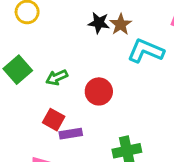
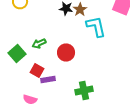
cyan L-shape: (146, 51) -> (96, 26), turned 55
green square: (18, 70) -> (17, 54), moved

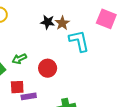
red square: (37, 70) -> (17, 87), turned -32

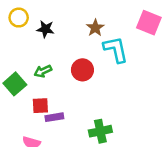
black star: (48, 22) -> (45, 29), moved
red circle: (48, 68) -> (82, 70), moved

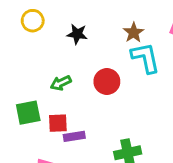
brown star: (95, 28) -> (134, 33), moved
black star: (45, 29) -> (77, 34), moved
green square: (15, 84) -> (28, 113), moved, turned 30

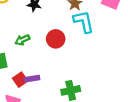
red square: (58, 123) -> (20, 80), moved, turned -32

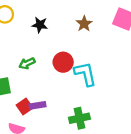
cyan L-shape: (84, 22) -> (85, 74), moved

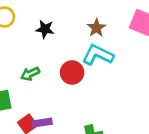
cyan L-shape: (85, 74) -> (98, 55), moved, turned -52

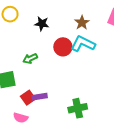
red circle: (72, 72) -> (63, 47), moved

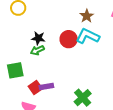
black star: (42, 24) -> (38, 38), moved
green cross: (78, 108) -> (83, 98), turned -30

